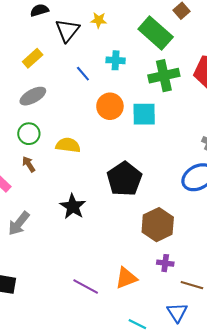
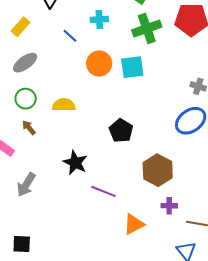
black pentagon: (124, 179) -> (121, 131), size x0.7
purple line: (86, 286) -> (104, 191), moved

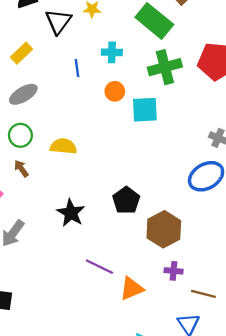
blue line: (70, 36) -> (77, 68), turned 35
orange circle: (99, 64) -> (115, 91), moved, size x0.7
black pentagon: (121, 131) -> (126, 200), moved
purple line: (104, 191) -> (99, 267), moved

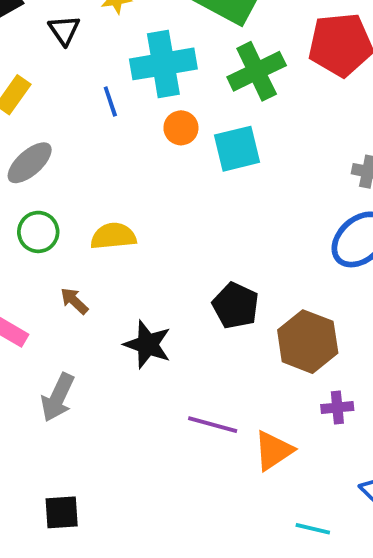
black triangle: (58, 22) -> (64, 30), size x0.7
cyan cross: (112, 52) -> (163, 64), size x1.8
brown arrow: (21, 169) -> (74, 301), moved

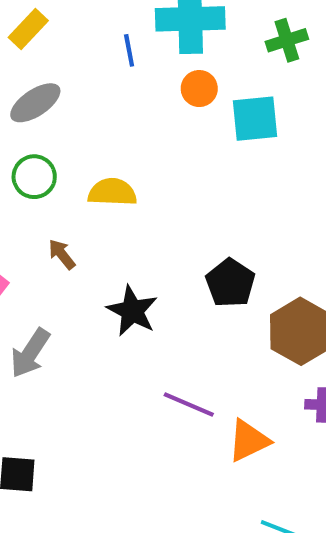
green cross: (257, 71) -> (287, 40), size x0.7

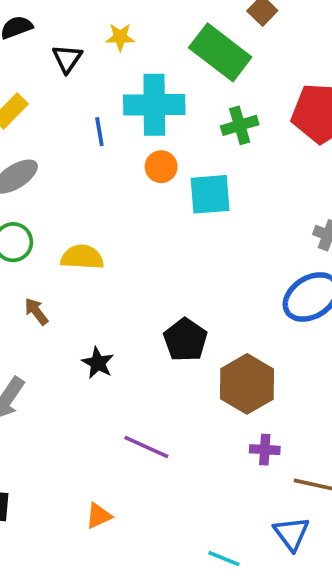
black star: (132, 311) -> (98, 363), size x0.7
orange triangle: (249, 441) -> (99, 516), moved, size x0.7

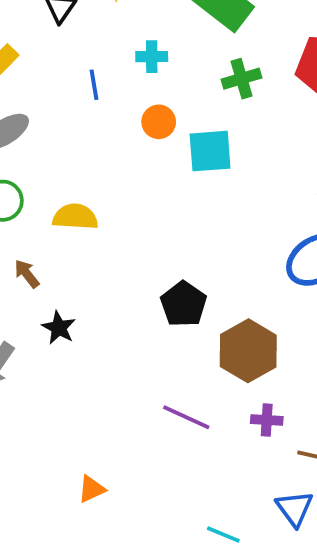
cyan cross: (154, 105) -> (152, 57), size x0.5
black star: (98, 363) -> (59, 328), moved
purple line: (146, 447) -> (186, 417), moved

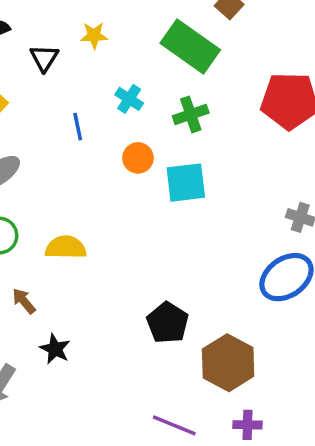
cyan cross: (152, 57) -> (129, 99), turned 36
green cross: (242, 79) -> (191, 114), moved

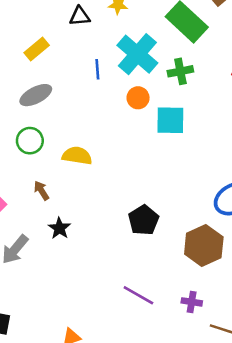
black triangle: (44, 58) -> (80, 16), turned 45
cyan cross: (129, 99) -> (137, 54), size x2.0
brown hexagon: (228, 363) -> (204, 245), moved

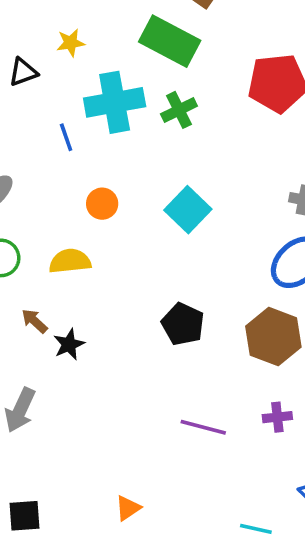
cyan cross: (137, 54) -> (115, 102), turned -36
orange circle: (138, 98) -> (102, 204), moved
cyan square: (170, 120) -> (188, 210), moved, turned -32
black star: (59, 228) -> (69, 344), moved, turned 30

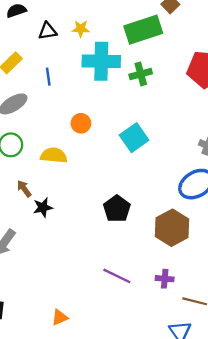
green rectangle: (170, 41) -> (143, 30), turned -57
yellow star: (71, 43) -> (81, 29), moved
blue line: (66, 137) -> (48, 77), moved

